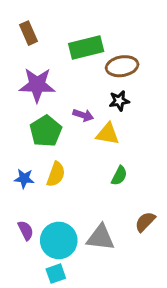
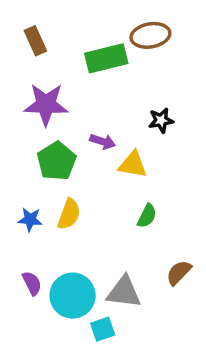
brown ellipse: (122, 66) -> (150, 35), moved
black star: (119, 101) -> (161, 120), moved
cyan square: (56, 274) -> (103, 329), moved

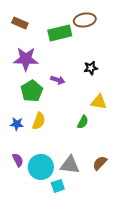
brown rectangle: (35, 41) -> (20, 23), turned -42
yellow triangle: (133, 165) -> (99, 102), moved
brown semicircle: (179, 273) -> (100, 163), moved

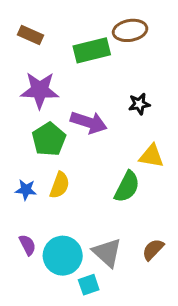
purple arrow: (58, 80) -> (89, 122), size x1.6
green semicircle: (83, 122) -> (127, 187), size x1.5
gray triangle: (70, 165) -> (107, 253), turned 35

